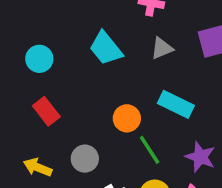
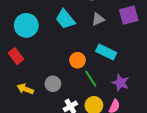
cyan circle: (39, 59) -> (26, 25), size x1.5
red rectangle: (46, 111) -> (16, 56), moved

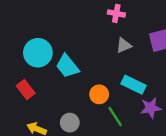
cyan trapezoid: (65, 19) -> (67, 66), moved
purple star: (121, 83) -> (151, 108), moved, turned -30

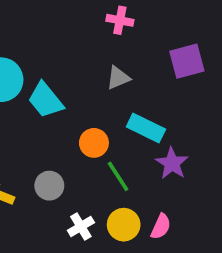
gray triangle: (124, 45) -> (118, 78), moved
purple star: (151, 108) -> (172, 163), turned -30

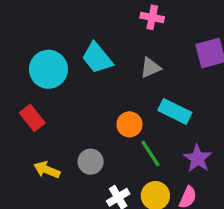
cyan trapezoid: (46, 100) -> (97, 58), moved
purple star: (172, 163) -> (198, 158), moved

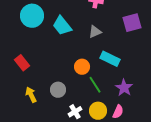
cyan circle: (48, 69) -> (32, 16), moved
yellow arrow: (47, 170) -> (31, 95), turned 42

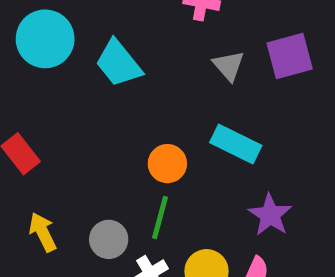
gray triangle: (95, 32) -> (229, 66), moved, turned -48
green line: (95, 85) -> (160, 217), moved, turned 48
gray circle: (58, 90) -> (109, 239), moved

